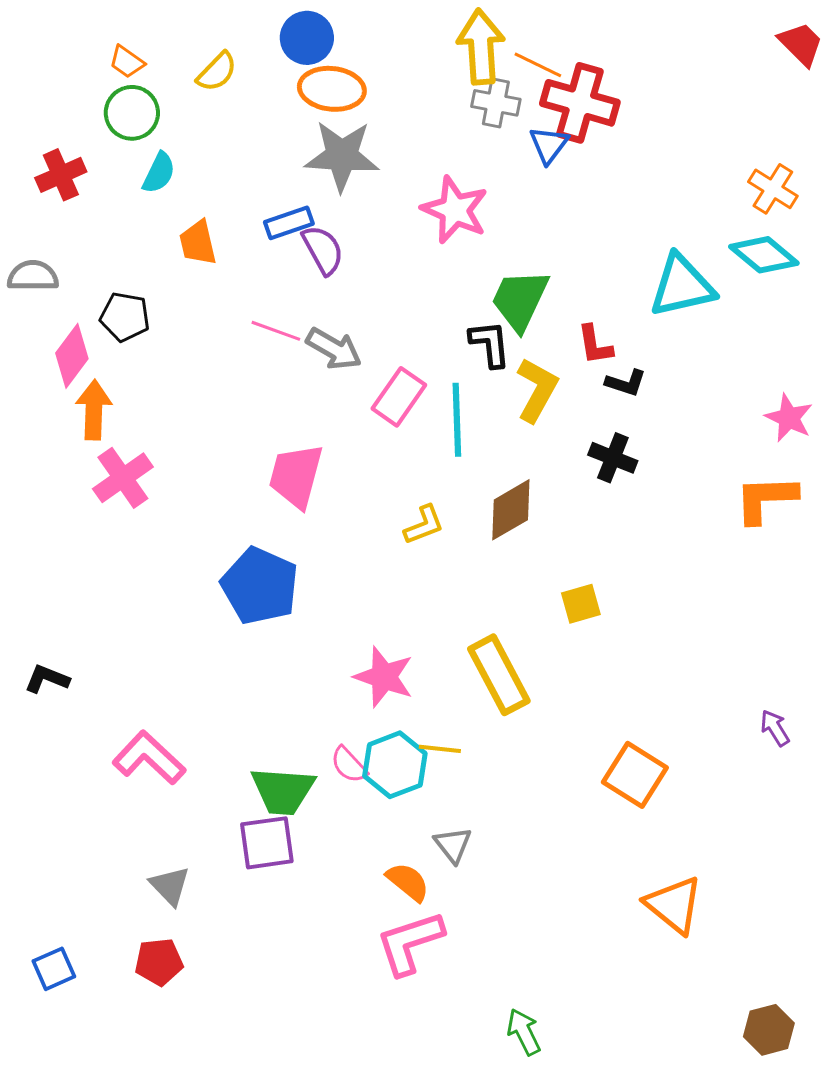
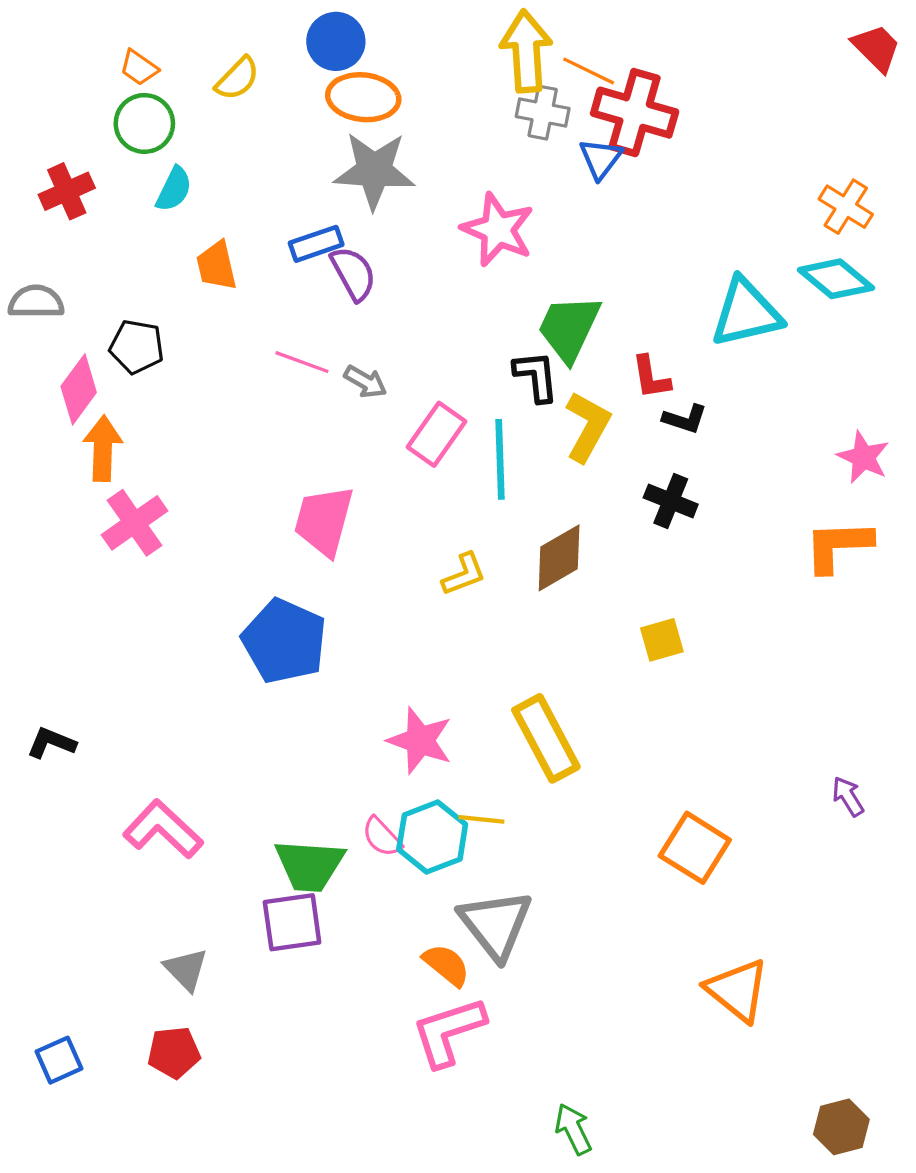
gray arrow: (334, 349) -> (365, 382), size x0.7
yellow square: (581, 604) -> (662, 640), moved
gray triangle: (453, 845) -> (496, 924), size x1.8

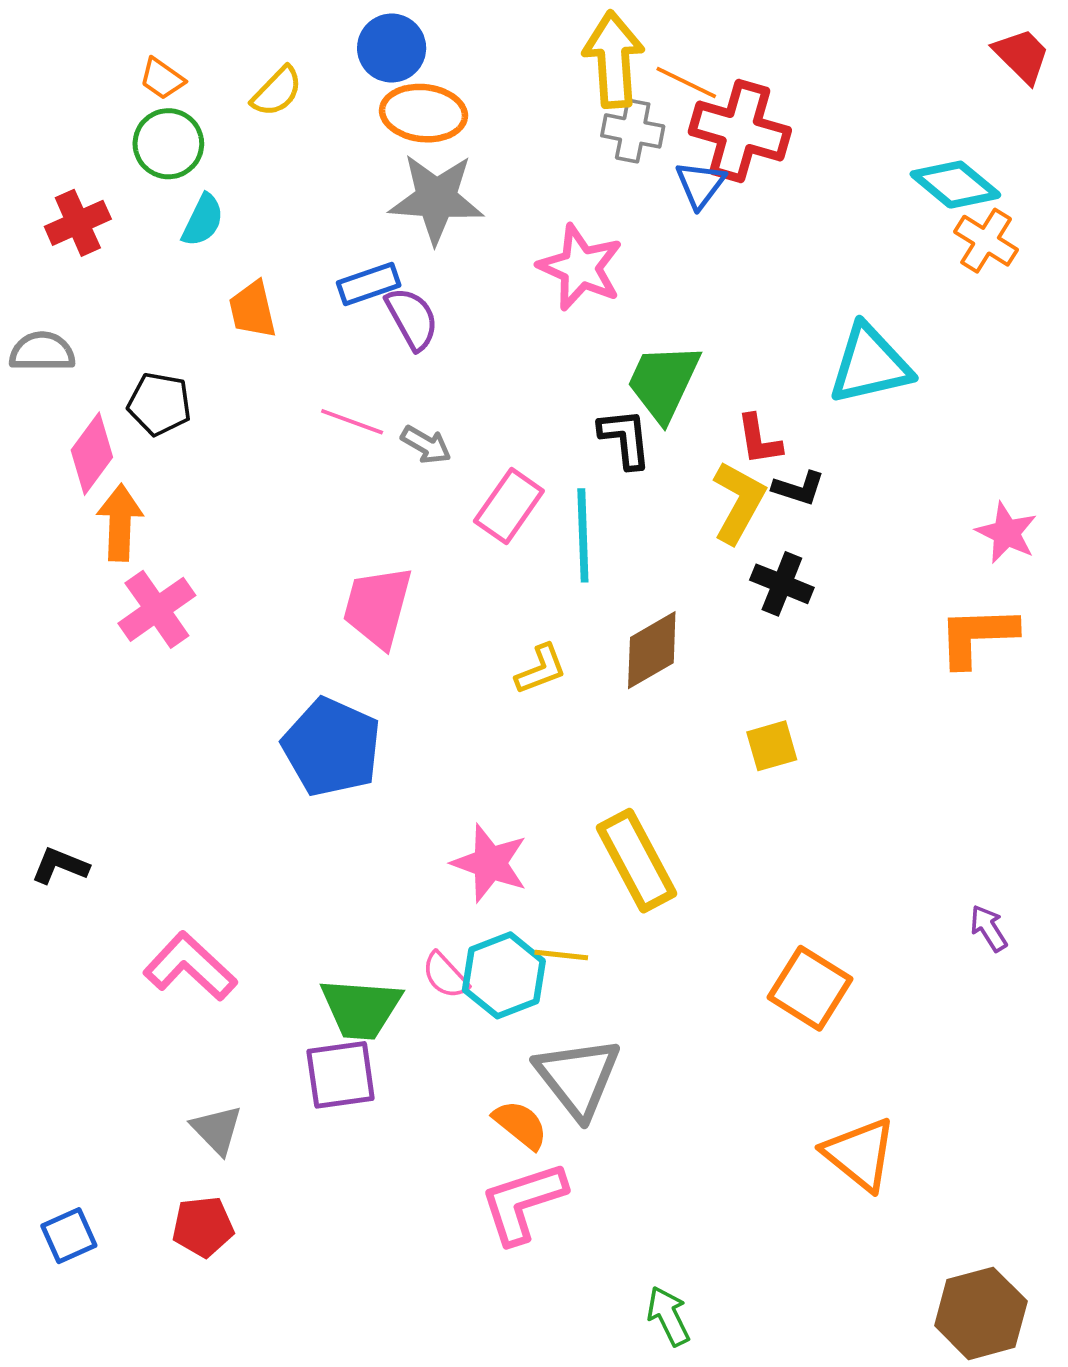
cyan diamond: (836, 279) -> (955, 185), moved
yellow L-shape: (588, 427) -> (739, 502), moved
brown hexagon: (841, 1127) -> (981, 1313), size x1.4

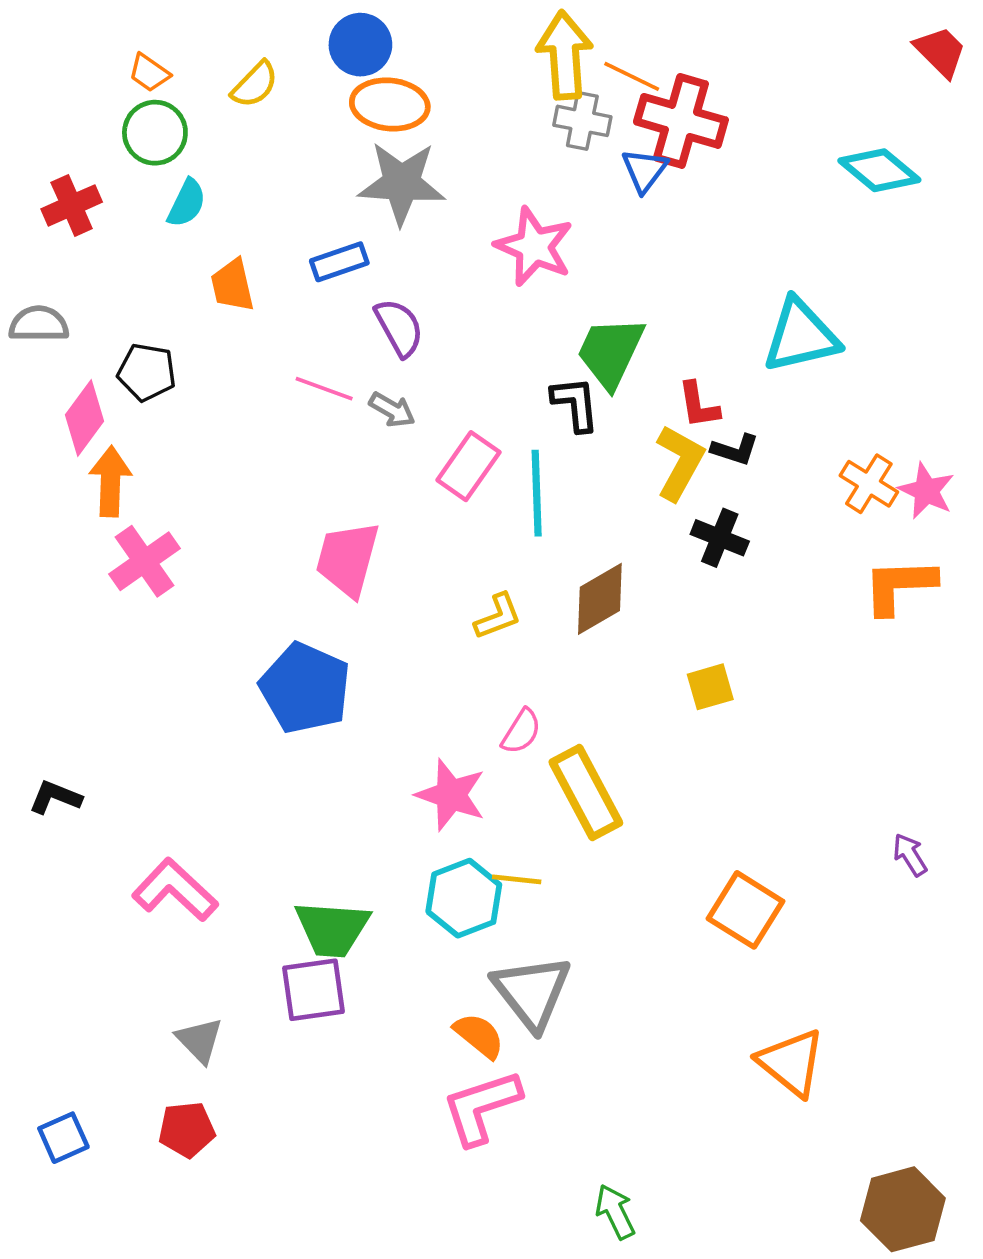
orange cross: (986, 241) -> (869, 484), moved
purple semicircle: (412, 318) -> (399, 328), moved
pink semicircle: (445, 975) -> (521, 731), moved, turned -105

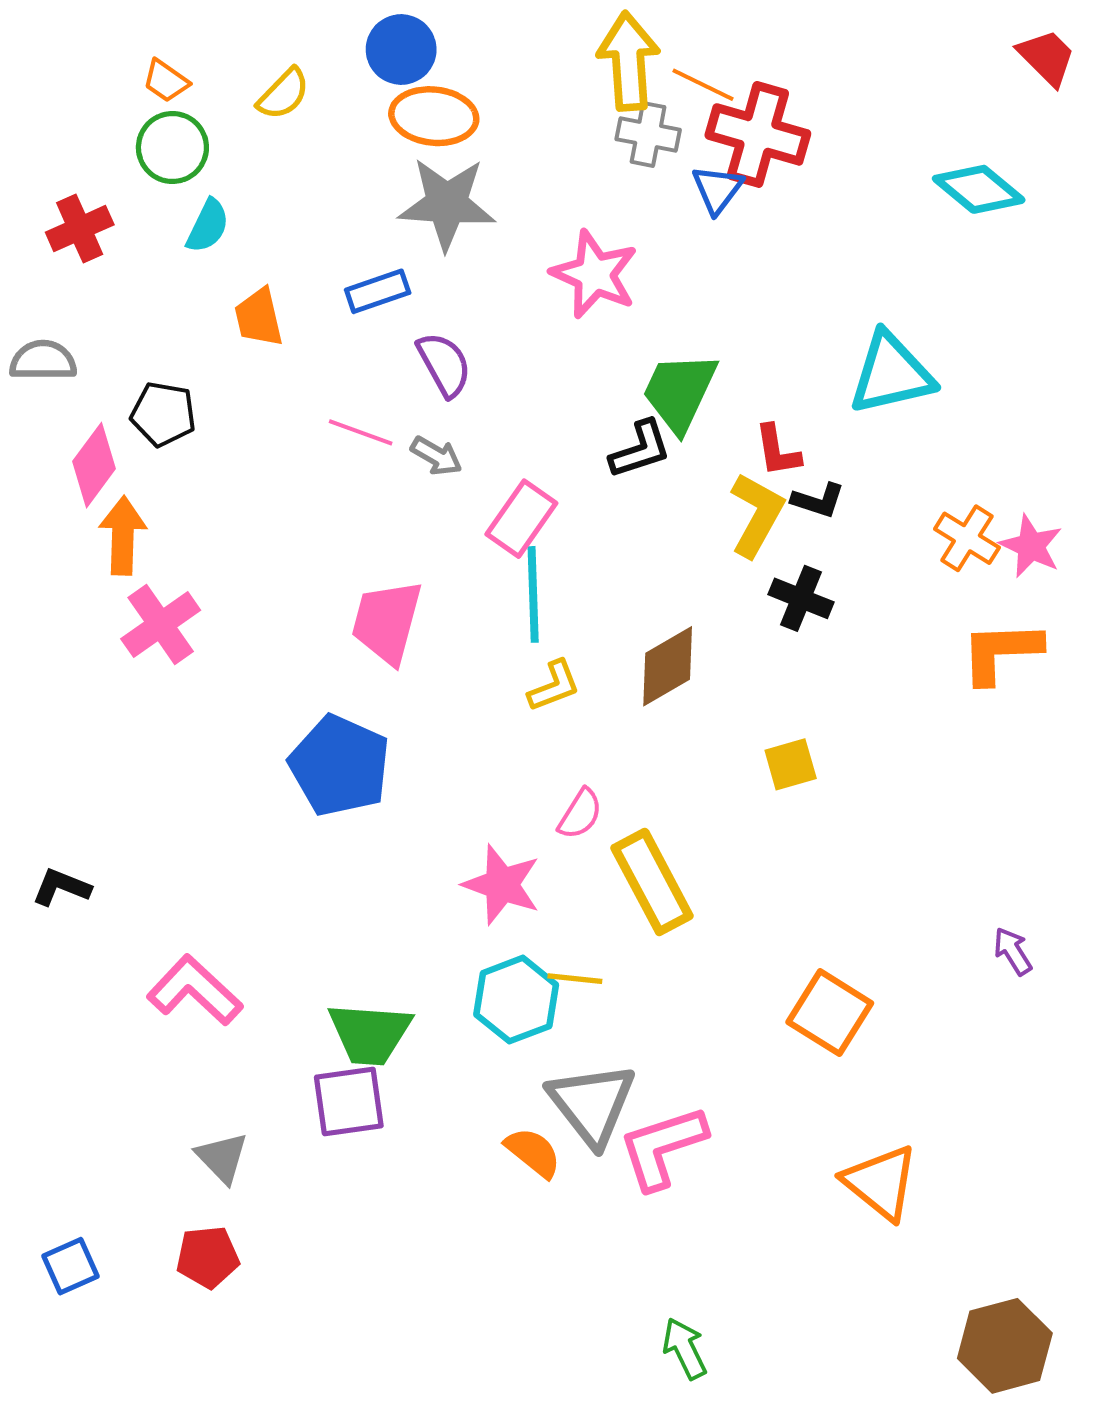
black L-shape: (575, 404) -> (640, 449), turned 78
cyan line: (537, 493) -> (533, 594), moved
pink L-shape: (481, 1107) -> (662, 1147), moved

